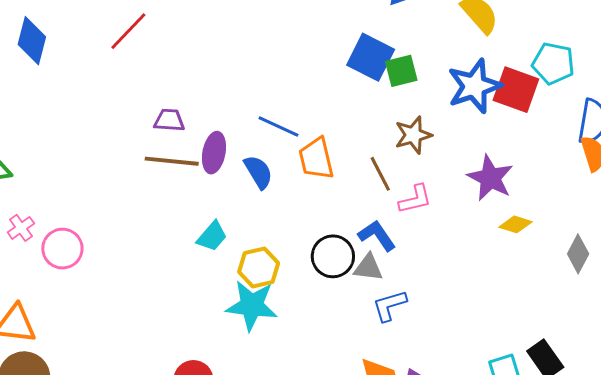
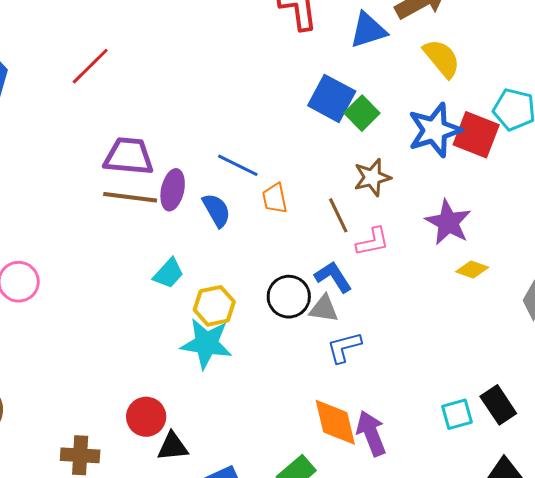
green square: (401, 71) -> (362, 113), turned -32
purple trapezoid: (169, 120) -> (129, 156), size x1.6
orange trapezoid: (316, 159) -> (275, 198), size x0.7

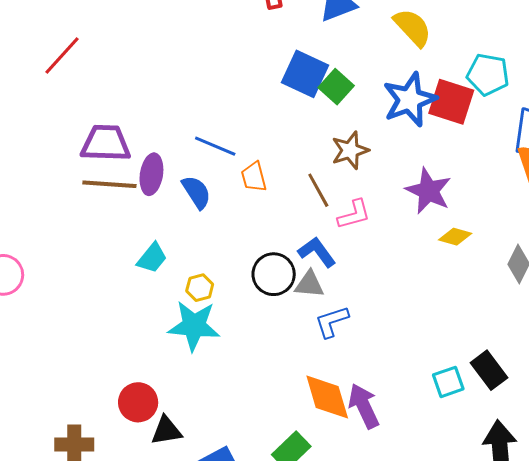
yellow hexagon: (214, 306) -> (200, 288), size x0.7

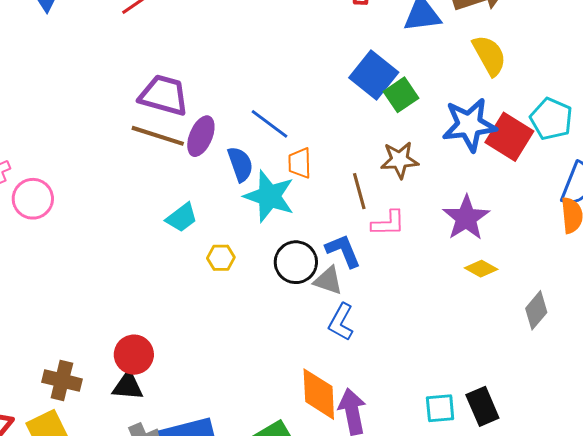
blue L-shape: (332, 322) -> (341, 322), turned -57
cyan star: (194, 326) -> (269, 196), moved
black triangle: (166, 431) -> (128, 386), moved

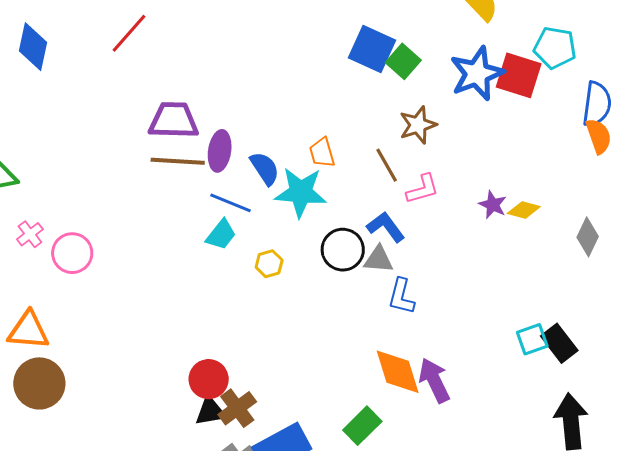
blue line: (269, 124) -> (230, 203), moved
purple star: (466, 218) -> (493, 205), moved, size x0.6
brown cross: (62, 381) -> (237, 408), moved, turned -36
cyan square: (440, 408) -> (532, 339), moved

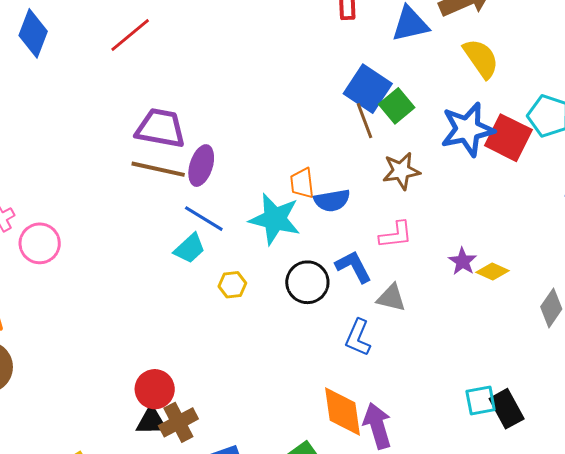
brown line: (387, 165) -> (365, 121), moved
blue semicircle: (265, 168) -> (332, 200), moved, turned 105
gray triangle: (379, 259) -> (391, 298), moved

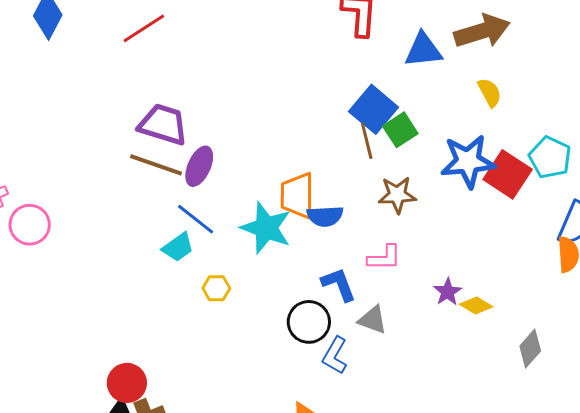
yellow semicircle: (481, 58) -> (490, 93), size x0.7
orange trapezoid: (302, 183) -> (297, 196), size x1.5
black circle: (307, 282) -> (309, 322), moved

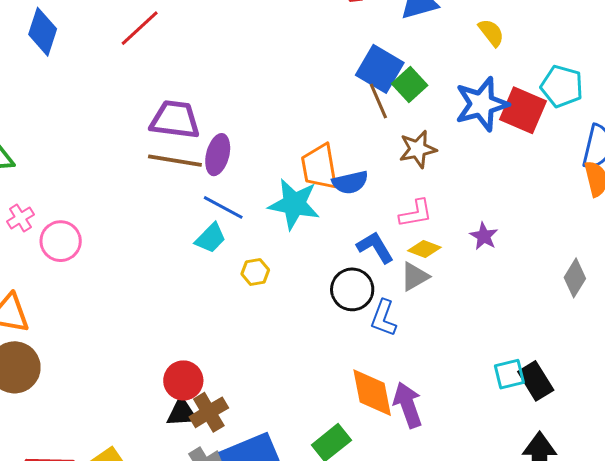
yellow diamond: (476, 306) -> (424, 249), moved
gray triangle: (373, 320) -> (415, 276), turned -40

